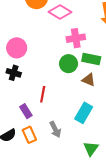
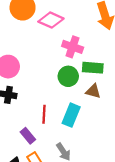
pink cross: (76, 38) -> (73, 47), turned 36
cyan rectangle: (84, 113) -> (71, 115), moved

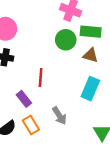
cyan rectangle: (71, 115) -> (90, 89), moved

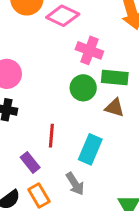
cyan rectangle: (90, 89) -> (90, 149), moved

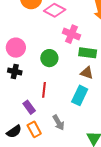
green circle: (83, 88) -> (49, 58), moved
cyan rectangle: (90, 149) -> (80, 95), moved

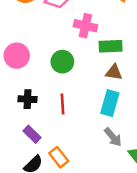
black cross: (15, 72) -> (28, 99), moved
purple rectangle: (29, 107) -> (32, 134), moved
gray arrow: (58, 123) -> (113, 137), moved

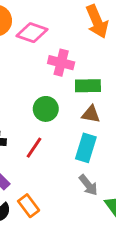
green circle: (62, 62) -> (46, 109), moved
red line: (62, 104) -> (34, 148), turned 36

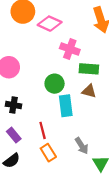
red line: (34, 148) -> (43, 130), moved, turned -54
cyan rectangle: (86, 148) -> (66, 106), moved, turned -30
orange rectangle: (29, 206) -> (48, 153), moved

